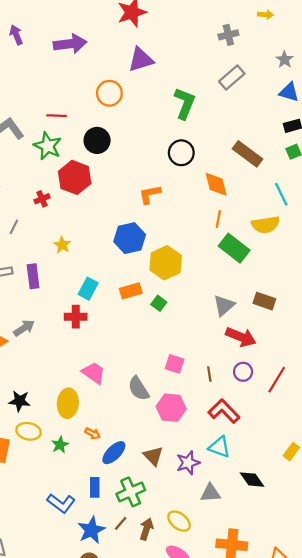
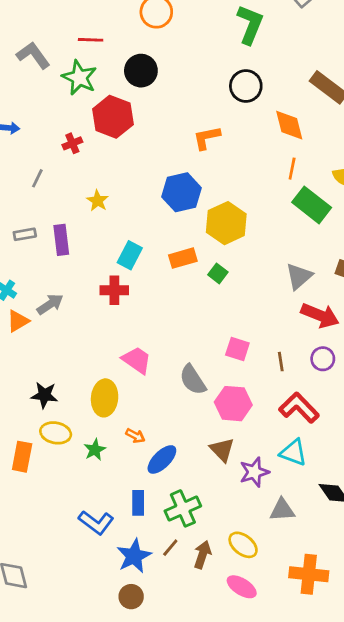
brown triangle: (153, 456) -> (222, 450), moved

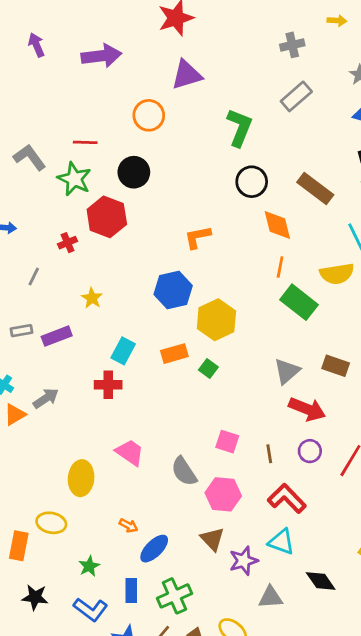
black circle: (246, 86) -> (252, 182), moved
purple rectangle: (61, 240) -> (57, 336), turned 76
black star: (44, 395) -> (35, 597), moved
yellow ellipse: (105, 398) -> (81, 478), moved
green star: (95, 450) -> (89, 566), moved

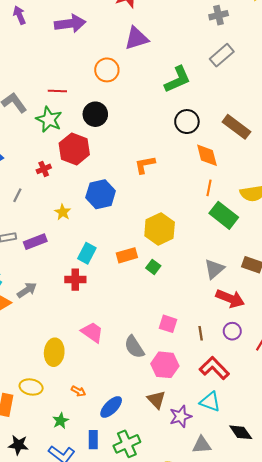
green L-shape: (239, 128) -> (177, 79), turned 44
blue hexagon: (173, 290) -> (101, 194), moved
orange arrow: (128, 526) -> (78, 391), moved

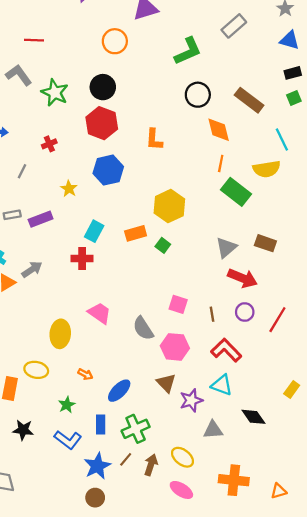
red line: (57, 91) -> (34, 40), moved
red hexagon: (74, 149) -> (102, 123), moved
orange L-shape: (145, 165) -> (154, 139), turned -75

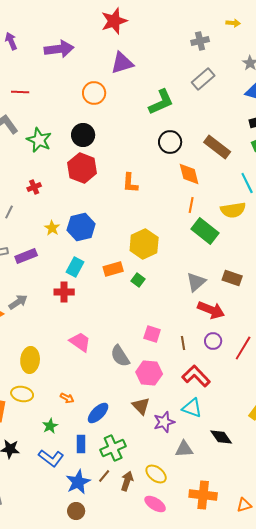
blue hexagon: (108, 170) -> (81, 227), moved
yellow ellipse: (60, 334) -> (30, 360), moved

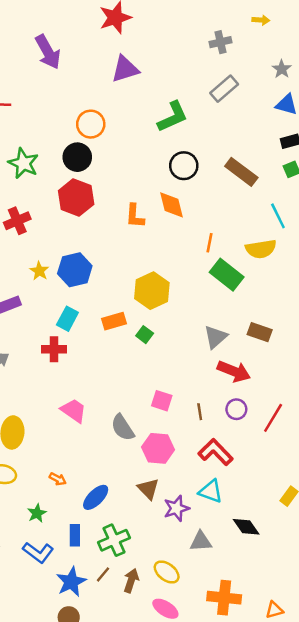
purple arrow: (59, 49) -> (48, 52), turned 68
orange circle: (94, 93) -> (91, 124), moved
orange diamond: (189, 174) -> (172, 205), moved
red cross: (34, 187) -> (17, 221), size x1.5

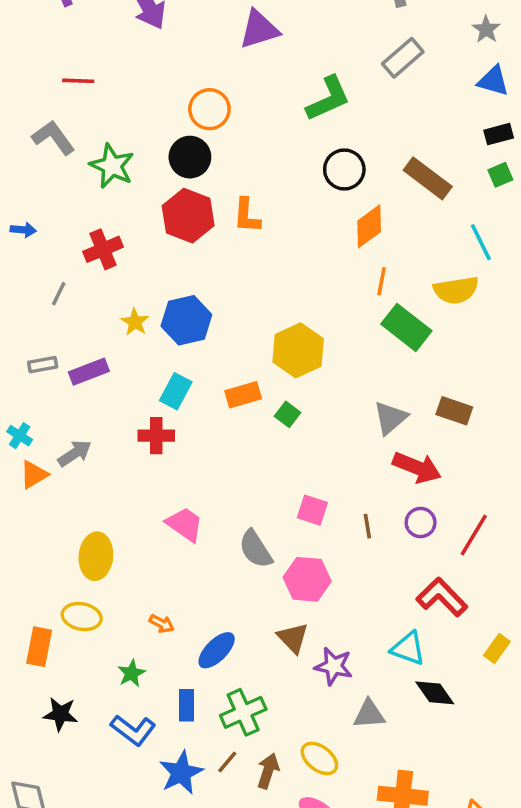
orange diamond: (172, 205) -> (369, 226), moved, turned 68
orange L-shape: (135, 216) -> (247, 216), moved
red L-shape: (216, 452) -> (442, 597), moved
cyan triangle: (211, 491) -> (408, 648), moved
purple star: (176, 508) -> (334, 666), turned 30

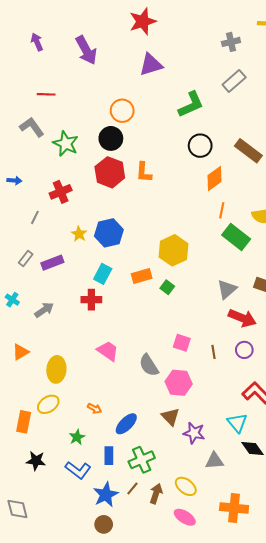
gray rectangle: (43, 365) -> (26, 259), turned -42
orange triangle: (34, 475) -> (21, 352), moved
yellow ellipse: (82, 617) -> (48, 404), turned -45
cyan triangle: (408, 648) -> (237, 423), turned 30

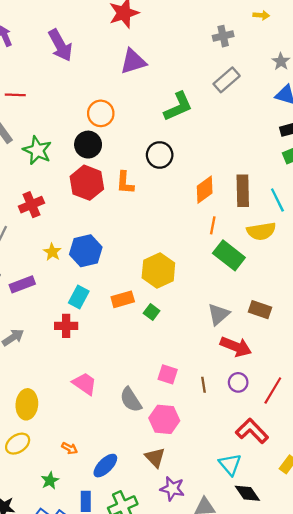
black circle: (200, 146) -> (160, 155), moved
brown rectangle: (248, 151) -> (243, 191), moved, turned 52
purple star: (194, 433) -> (172, 489), moved

